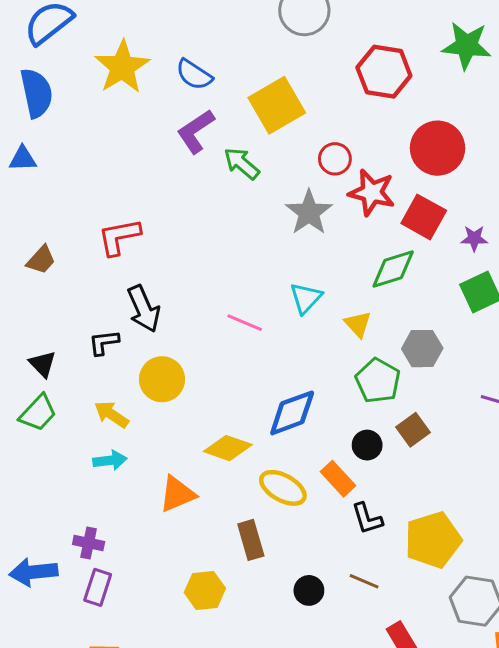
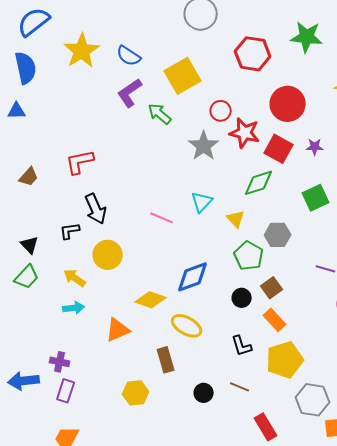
purple star: (474, 238) -> (315, 147), moved
orange rectangle: (338, 479) -> (275, 320), moved

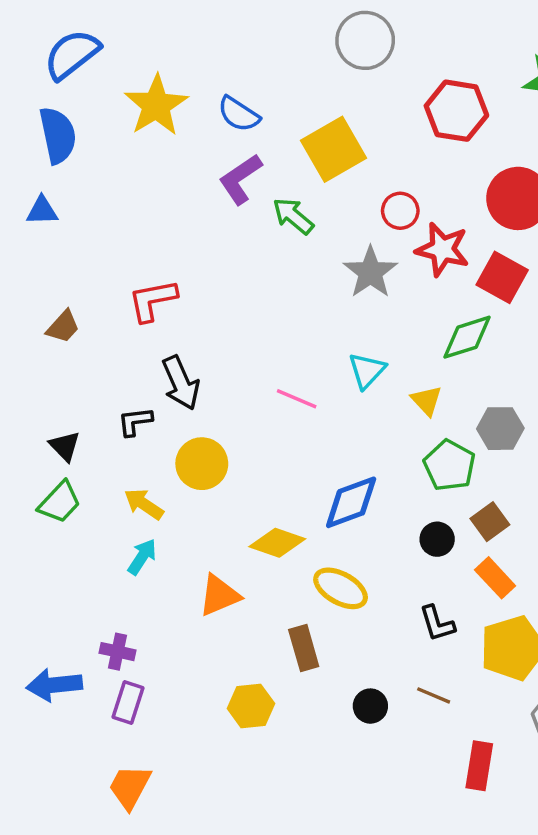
cyan arrow: (74, 308) -> (142, 557), turned -50
red rectangle: (266, 427) -> (479, 766), turned 40

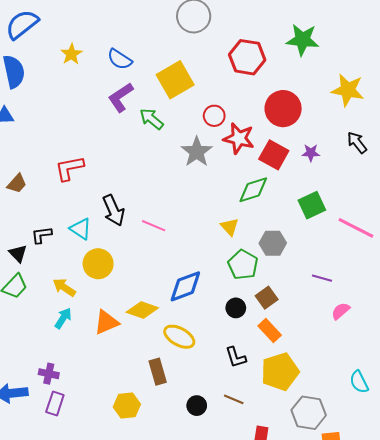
yellow star: (156, 105) -> (71, 54), size x0.6
cyan triangle: (367, 371) -> (81, 229), moved, turned -40
black arrow: (181, 383) -> (113, 210), moved
black L-shape: (135, 422) -> (42, 235), moved
orange triangle: (219, 595) -> (106, 322), moved

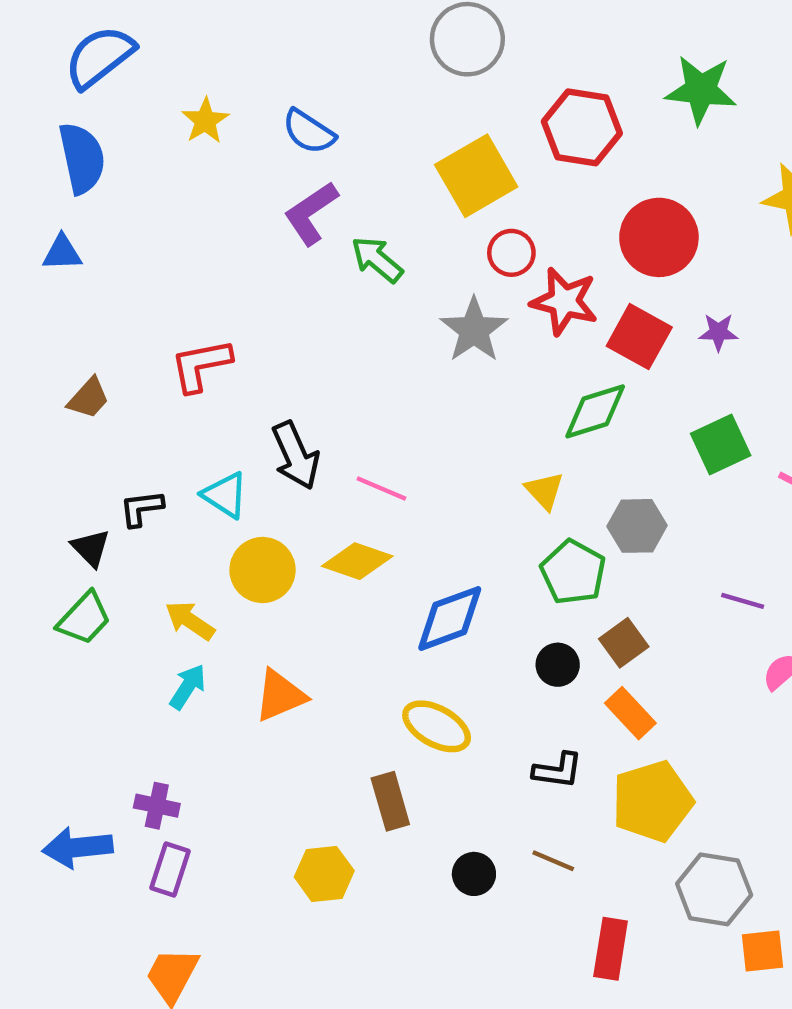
yellow square: (175, 80) -> (476, 176), moved
yellow diamond: (142, 310) -> (357, 561), moved
black L-shape: (236, 357) -> (558, 770), turned -65

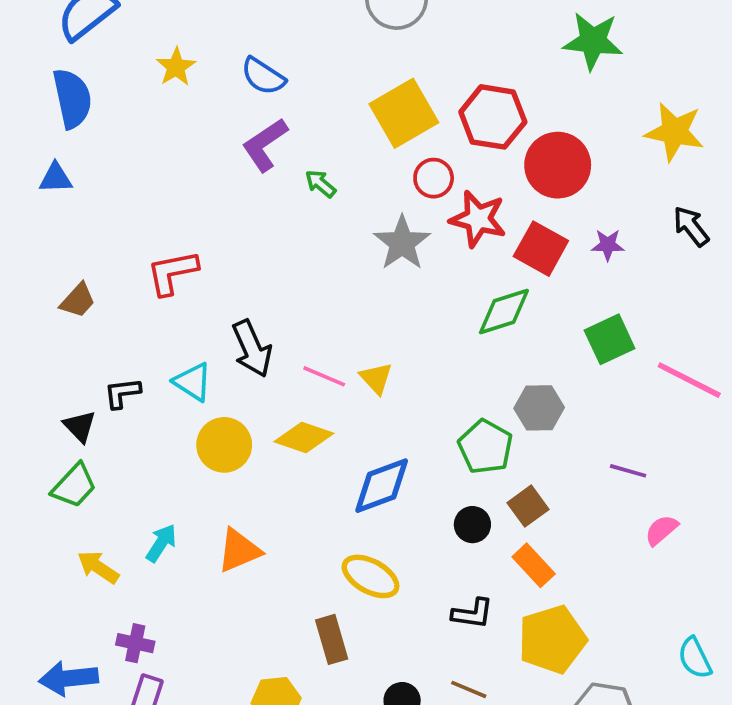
red hexagon: (582, 127) -> (493, 117), moved
green arrow: (377, 259) -> (321, 184), size x0.7
yellow triangle: (544, 491) -> (376, 378), moved
yellow arrow: (190, 621) -> (98, 567), moved

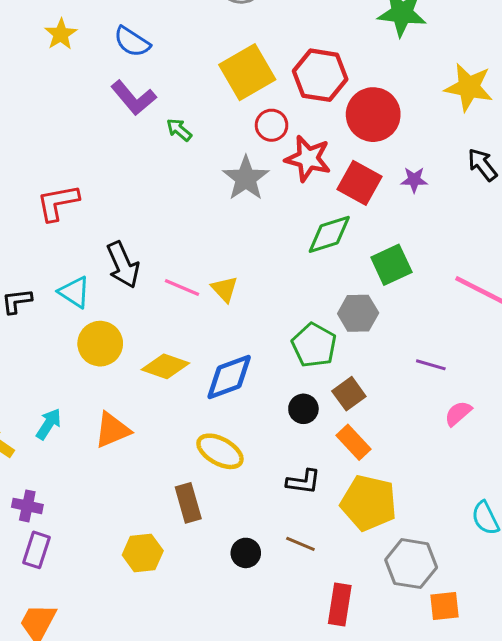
purple L-shape: (265, 145) -> (134, 98), turned -96
green square: (610, 339) -> (391, 265), moved
yellow diamond: (304, 437) -> (165, 366), moved
yellow pentagon: (552, 639) -> (369, 503), turned 30

